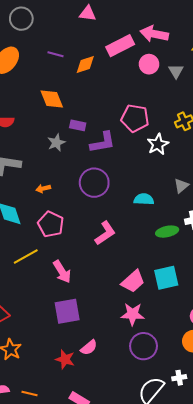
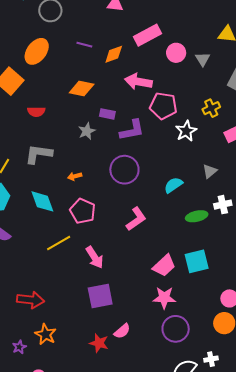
pink arrow: (154, 34) -> (138, 82), moved
orange diamond: (52, 99) -> (82, 89), turned -55
cyan semicircle: (144, 199) -> (173, 185), turned -36

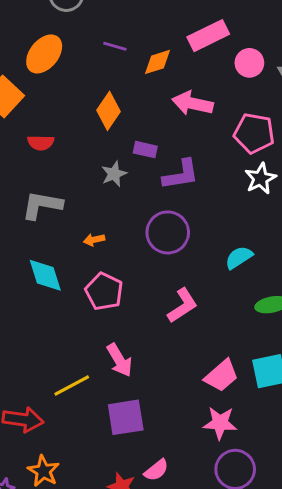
orange diamond: (82, 89) -> (108, 111), turned -70
pink pentagon: (163, 106) -> (254, 133), moved
yellow line: (59, 243) -> (72, 385), moved

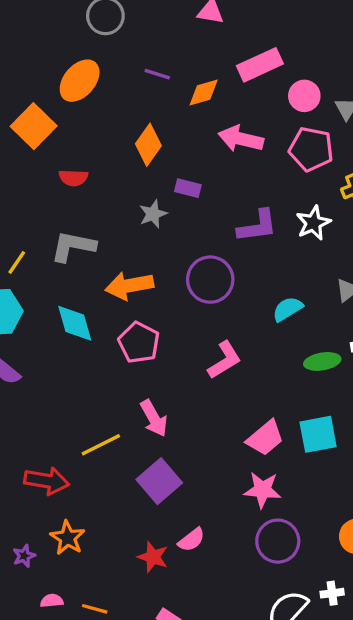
pink pentagon: (254, 133) -> (311, 149), moved
purple L-shape: (181, 175) -> (257, 226), moved
orange arrow: (94, 240) -> (129, 286), size x2.0
purple square: (126, 417) -> (159, 481), turned -33

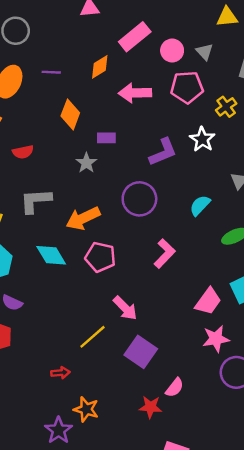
purple line: (157, 74) -> (51, 72), moved
red arrow: (47, 481) -> (61, 373), size x0.6
purple star: (24, 556) -> (59, 430), size x1.6

